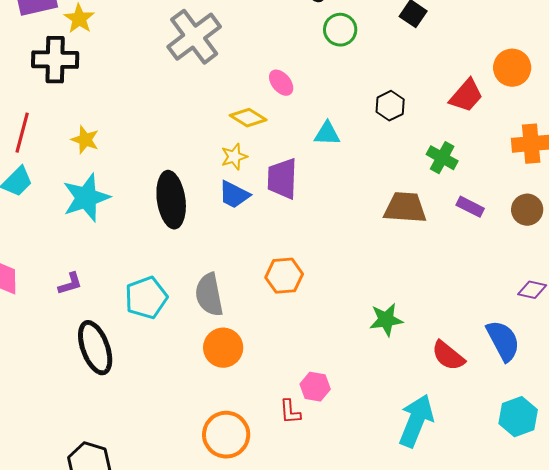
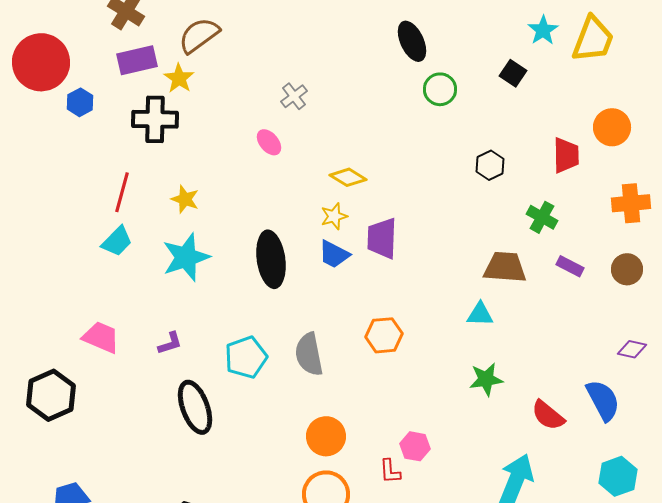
gray cross: (194, 37) -> (294, 96), size x0.5
pink ellipse: (281, 83) -> (269, 142), moved
red trapezoid: (466, 96) -> (566, 155), turned -42
cyan triangle: (327, 134) -> (480, 314), moved
orange circle: (223, 348) -> (326, 436), moved

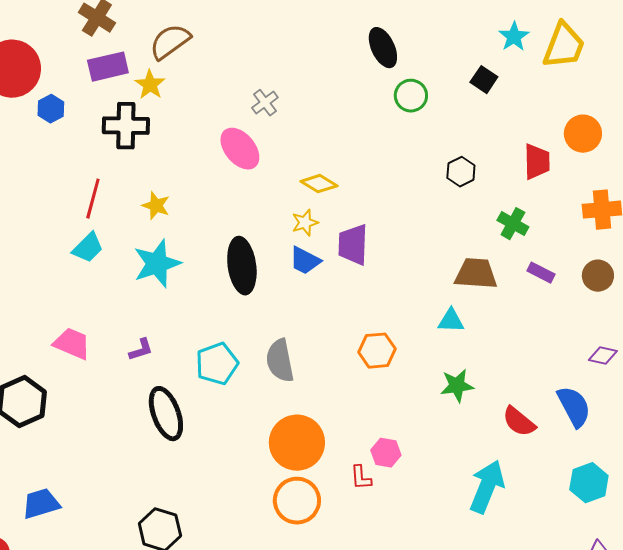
pink ellipse: (269, 142) -> (240, 149), size x1.6
orange hexagon: (384, 335) -> (377, 351), moved
orange circle: (326, 436) -> (297, 443), size x1.4

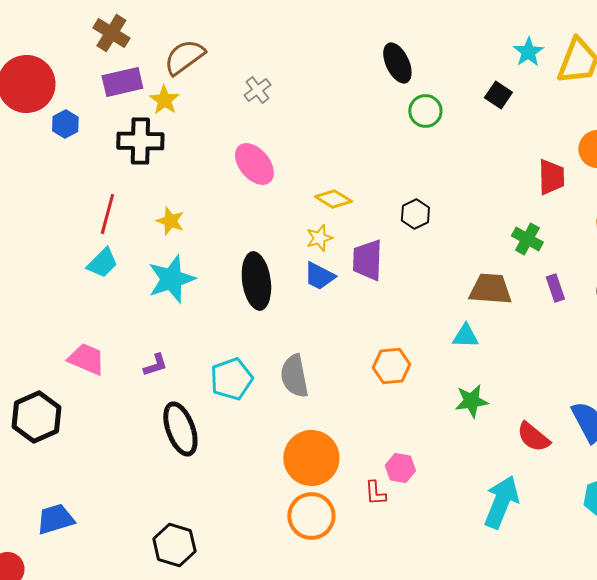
gray cross: (265, 103) -> (257, 90), moved
black hexagon: (461, 172) -> (415, 214), moved
purple rectangle: (541, 273) -> (555, 288), turned 44

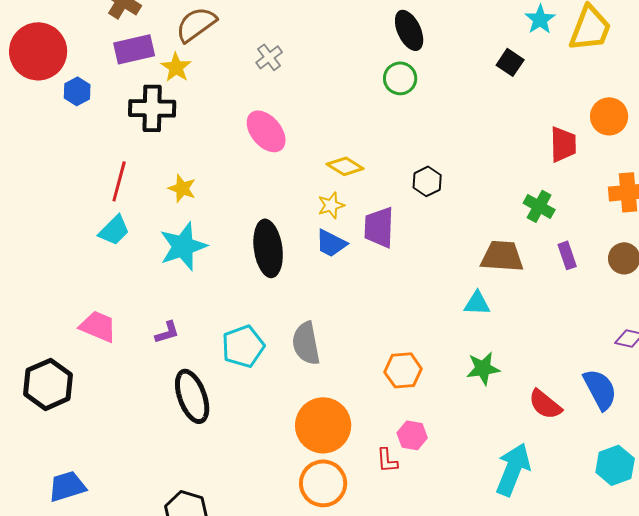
green circle: (425, 111) -> (400, 78), moved
orange hexagon: (391, 366) -> (403, 370), moved

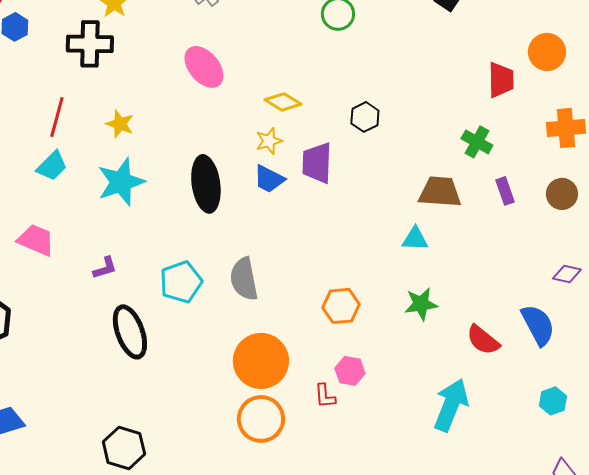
pink trapezoid: (98, 326) -> (36, 240), moved
cyan hexagon: (615, 465) -> (553, 401), size x0.7

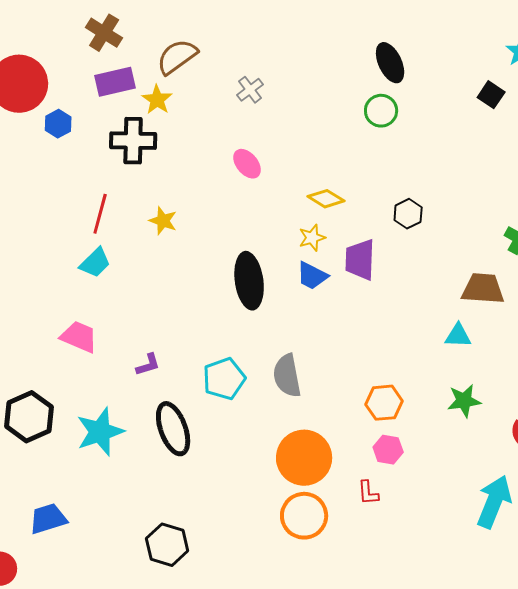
pink ellipse: (204, 67) -> (247, 164), size x0.7
cyan star: (121, 182) -> (100, 432), moved
pink hexagon: (350, 371) -> (388, 450), moved

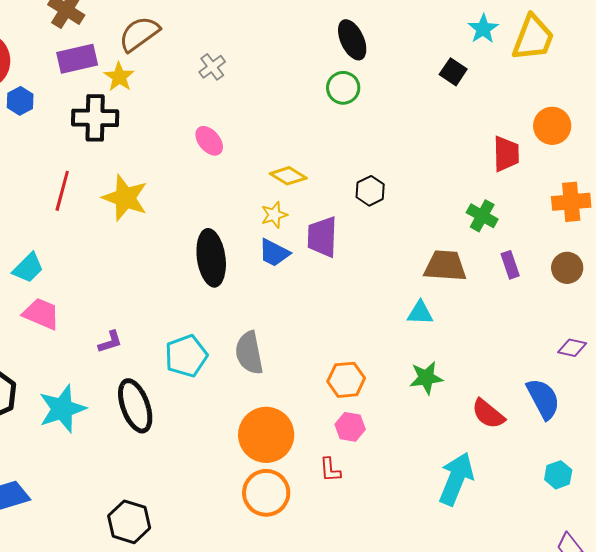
yellow star: (163, 221) -> (125, 198), size x1.6
cyan trapezoid: (95, 263) -> (28, 268), moved

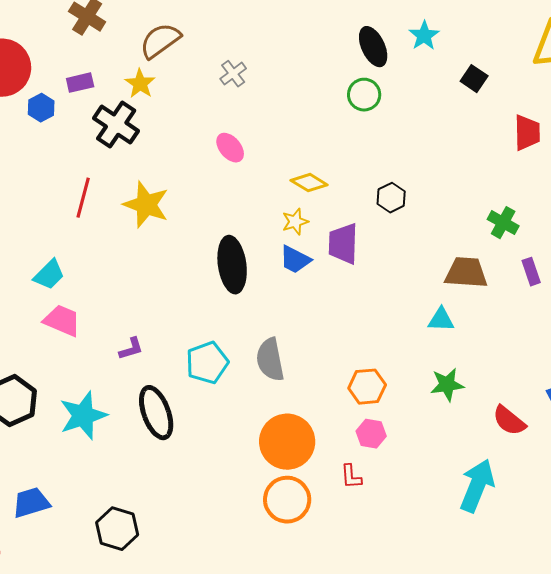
cyan star: (483, 29) -> (424, 36), moved
purple rectangle: (77, 59) -> (80, 83), moved, size x0.7
black cross: (95, 118) -> (116, 125), turned 33
red trapezoid: (506, 154) -> (527, 133), moved
black hexagon: (129, 522) -> (117, 529), moved

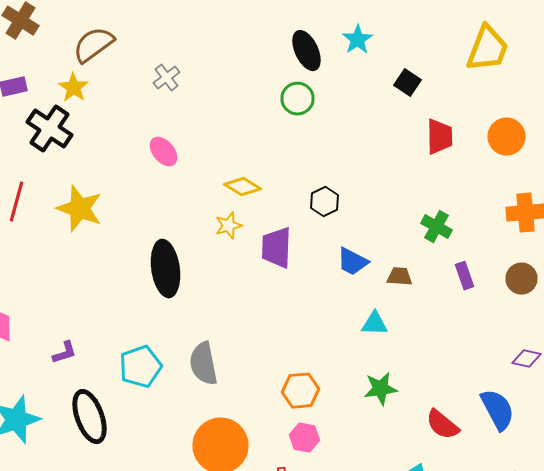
red trapezoid: (527, 133) -> (440, 137), moved
blue trapezoid: (295, 260) -> (352, 262), moved
brown trapezoid: (466, 273) -> (400, 277), size x0.6

